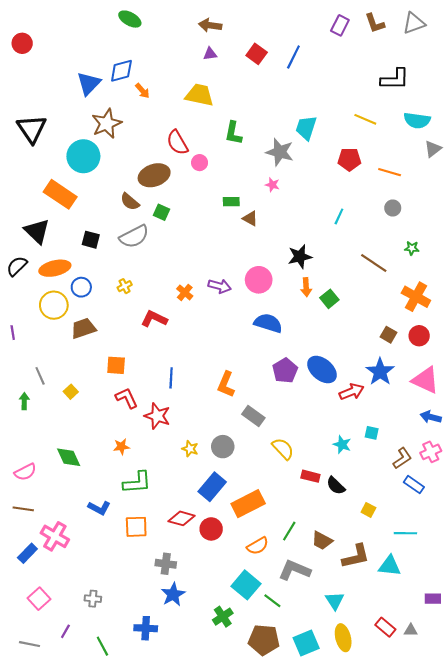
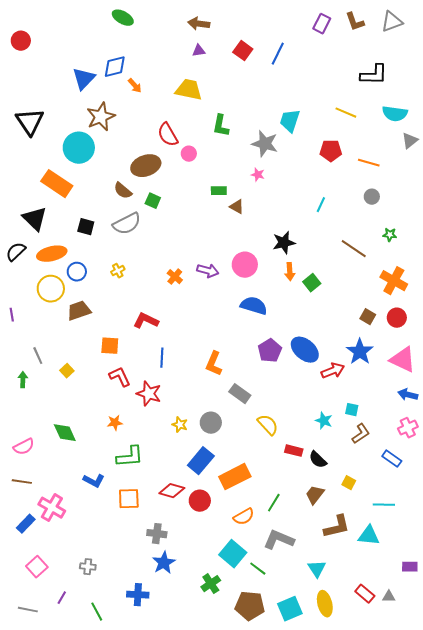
red L-shape: (154, 319) -> (146, 321), moved
brown L-shape: (402, 458) -> (361, 434), moved
brown trapezoid: (322, 541) -> (315, 495), moved, turned 100

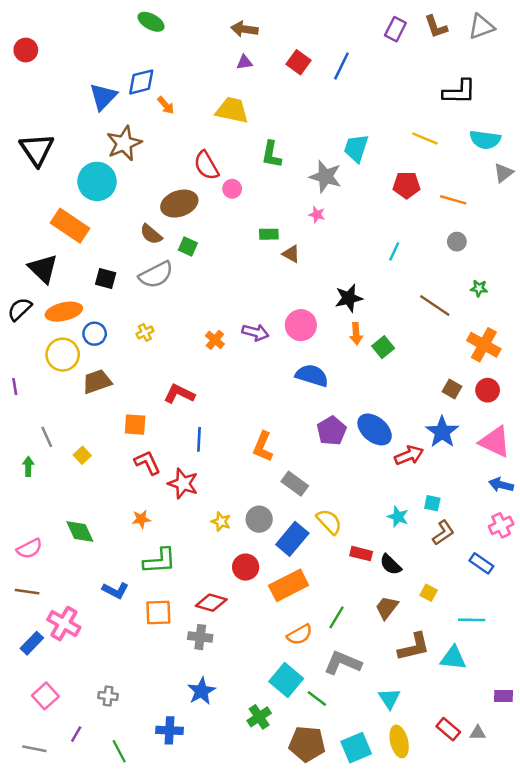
blue rectangle: (201, 461) -> (292, 539), moved
red circle: (200, 501) -> (246, 567), moved
gray cross: (157, 534) -> (200, 637), moved

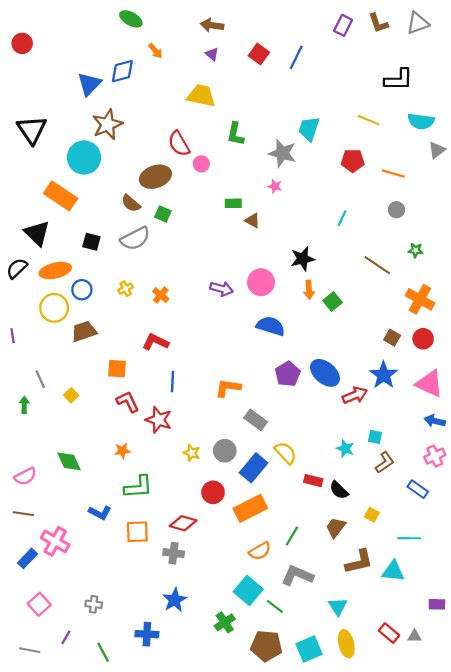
purple triangle: (244, 62) -> (212, 54), turned 48
orange arrow: (166, 105) -> (155, 51), moved
orange cross: (215, 340) -> (161, 295), moved
orange L-shape: (263, 447) -> (228, 388), turned 75

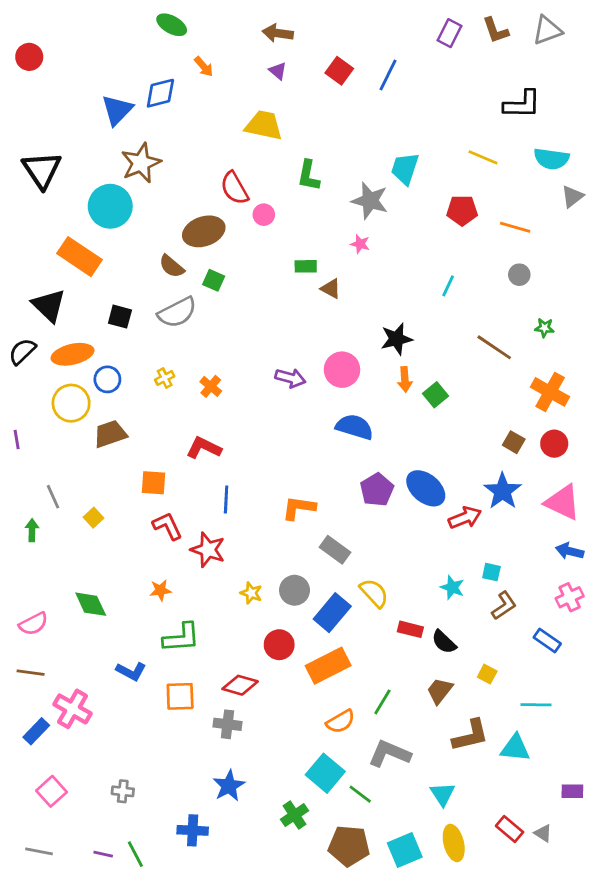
gray triangle: (415, 636) -> (543, 833), turned 32
purple line: (66, 637) -> (103, 854), moved, turned 72

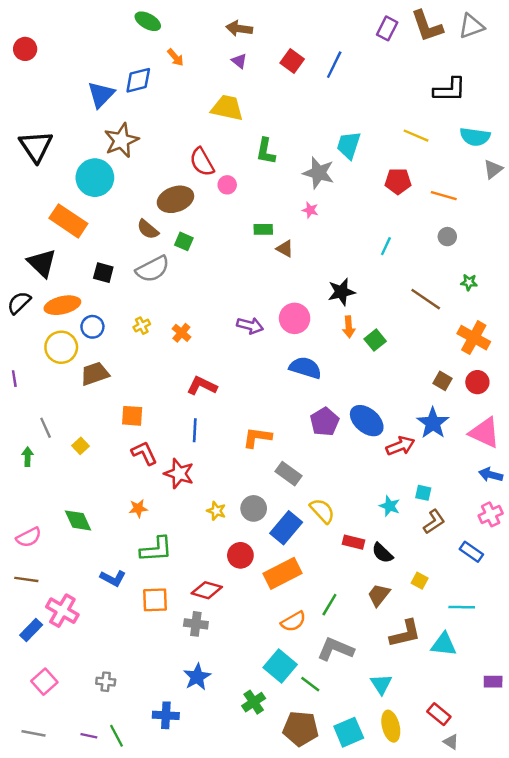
brown L-shape: (496, 30) -> (427, 26), size x1.4
red L-shape: (204, 448) -> (202, 386), moved
gray triangle: (543, 833) -> (451, 742), moved

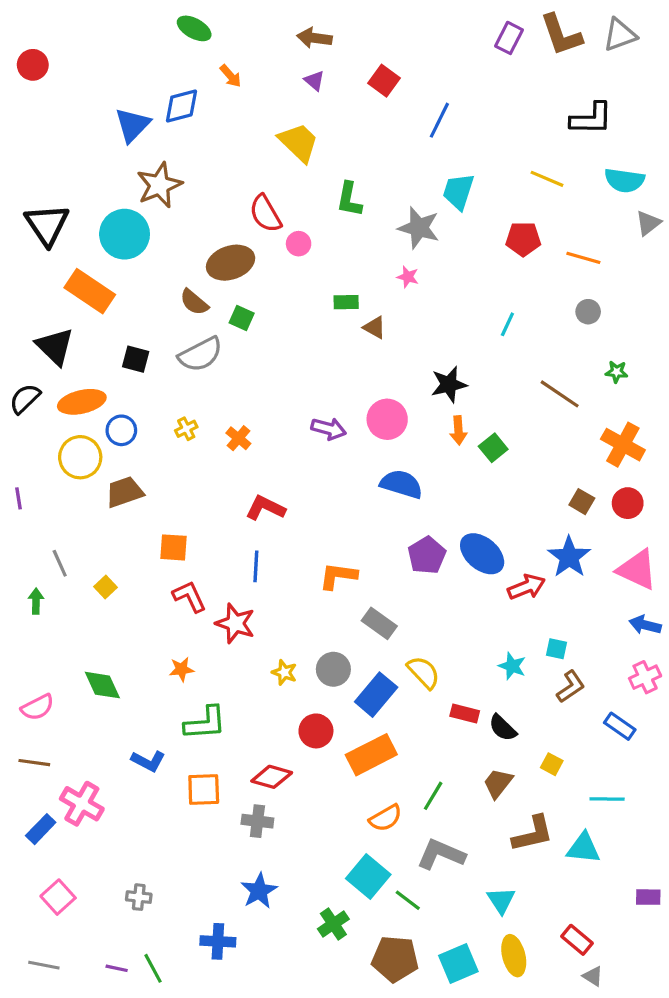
blue line: (334, 65) -> (439, 120), moved
yellow trapezoid: (227, 108) -> (299, 142), turned 32
black triangle: (36, 146) -> (47, 225), moved

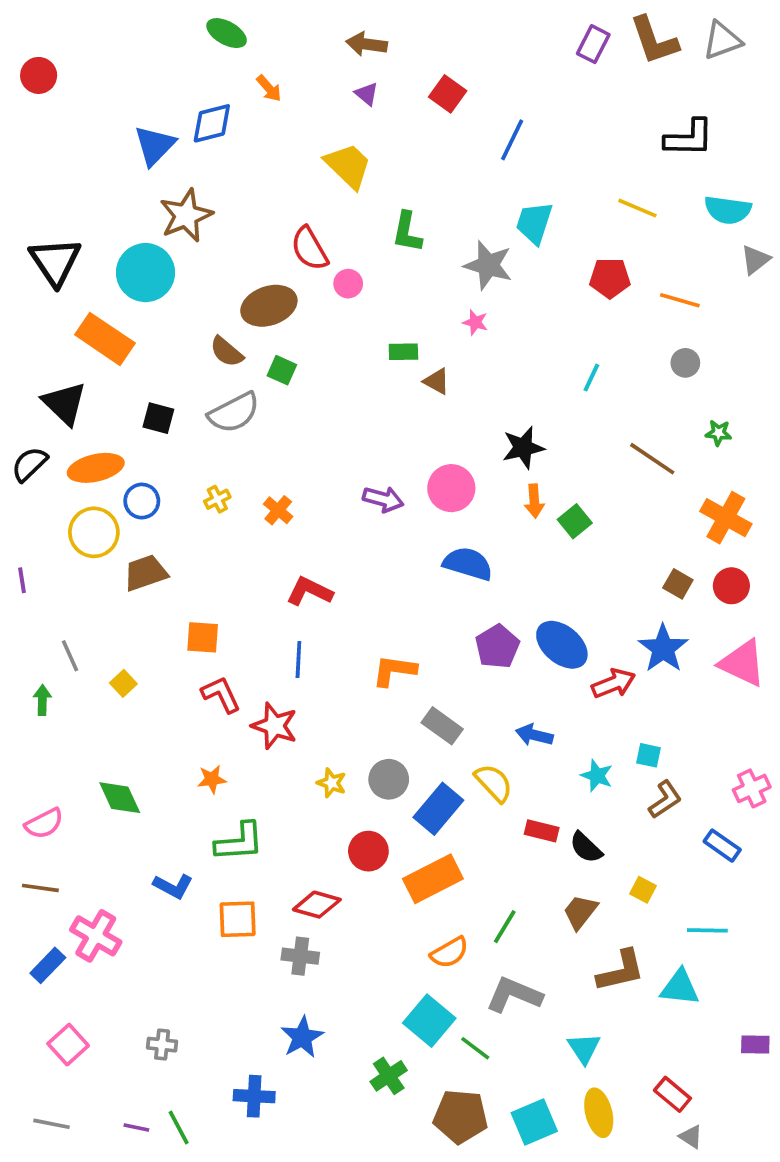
blue arrow: (645, 625) -> (534, 735), moved

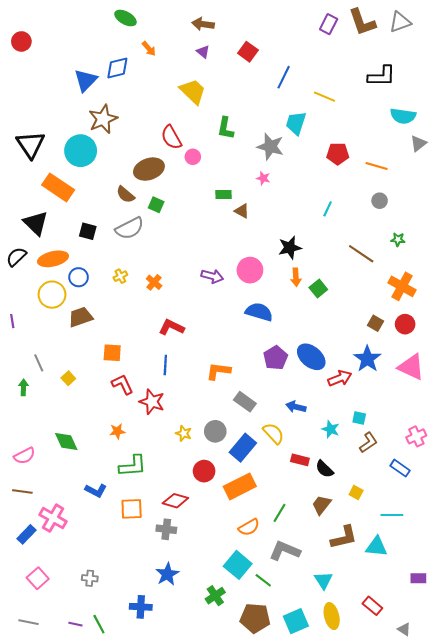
yellow line: (637, 208) -> (324, 97), moved
gray triangle: (691, 1137) -> (404, 629), moved

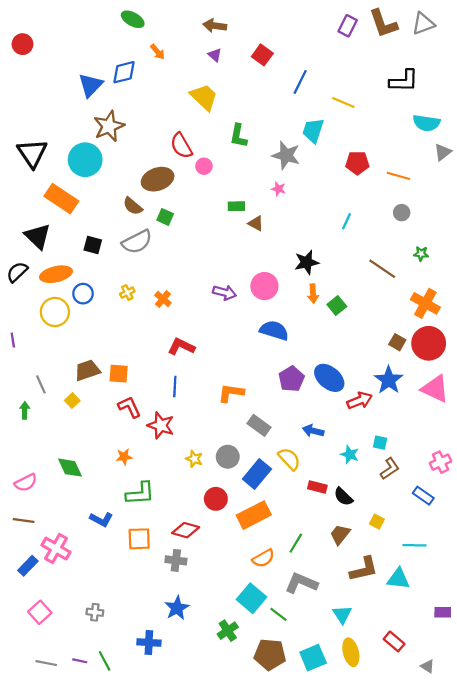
brown trapezoid: (81, 317) -> (87, 370), moved
red circle: (405, 324) -> (429, 343), size x1.6
gray line: (29, 622) -> (46, 663), moved

